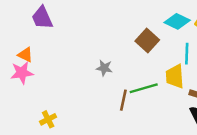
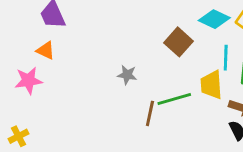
orange triangle: (25, 55) -> (46, 51), moved
yellow cross: (48, 119) -> (18, 136), moved

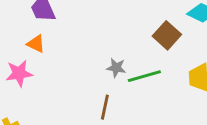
green line: (174, 99) -> (144, 76), moved
brown line: (150, 113) -> (105, 107), moved

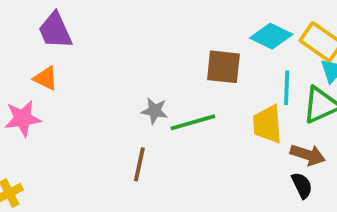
brown square: (167, 35) -> (223, 67), turned -36

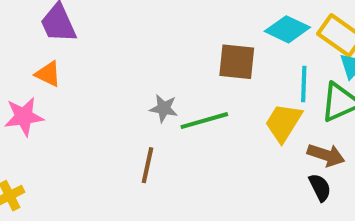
yellow trapezoid: (267, 124) -> (283, 123), turned 36

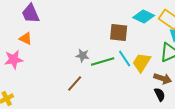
cyan line: (304, 84) -> (125, 59), moved, turned -36
brown line: (148, 165) -> (75, 84), turned 30

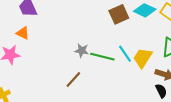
brown square: (119, 33) -> (119, 14), moved, turned -30
green line: (103, 62) -> (102, 57), turned 30

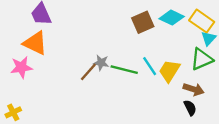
orange triangle: (23, 33) -> (35, 43), size x1.6
brown line: (73, 79) -> (88, 72), moved

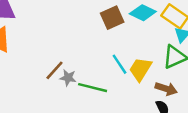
gray star: (101, 63) -> (68, 78), moved
green line: (124, 70) -> (93, 88), moved

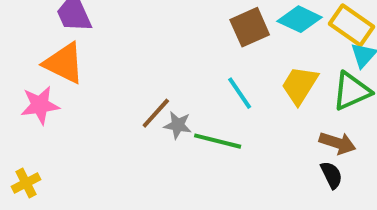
cyan line: (119, 64) -> (240, 93), moved
yellow trapezoid: (140, 69) -> (300, 85), moved

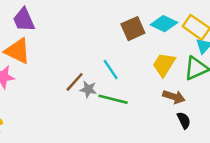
cyan line: (240, 93) -> (111, 69), moved
brown arrow: (337, 143) -> (174, 97), moved

